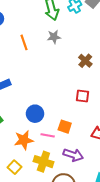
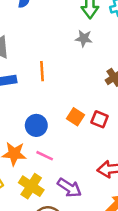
orange line: (24, 42) -> (42, 71), moved
orange square: (65, 127) -> (76, 117), moved

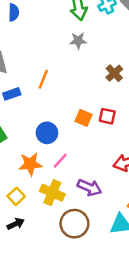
orange line: (42, 71) -> (43, 79), turned 36
pink line: (45, 156) -> (60, 161), turned -63

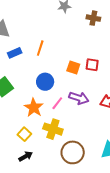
brown cross: (114, 73) -> (93, 18), moved, turned -32
orange line: (43, 79) -> (40, 48), moved
orange star: (30, 164) -> (34, 108), turned -30
purple arrow: (90, 188) -> (79, 98), moved

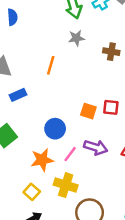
orange line: (40, 48) -> (51, 65), moved
orange star: (34, 108) -> (42, 160), turned 30

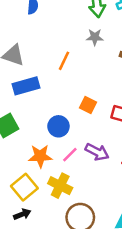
blue rectangle: (18, 95) -> (26, 86), size x1.5
orange square: (88, 111) -> (88, 105), moved
yellow square: (32, 192) -> (24, 187), size x1.5

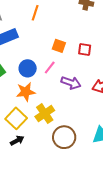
blue circle: (58, 126) -> (28, 68), moved
pink line: (70, 155) -> (50, 67), moved
yellow cross: (60, 186) -> (45, 114), turned 36

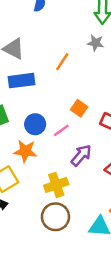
purple arrow: (71, 83) -> (81, 155), turned -84
yellow cross: (45, 114) -> (56, 185), moved

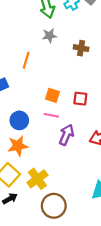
pink line: (61, 130) -> (51, 115), moved, turned 64
yellow cross: (56, 185) -> (37, 179), moved
brown circle: (55, 217) -> (54, 206), moved

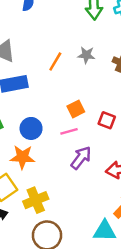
gray star: (49, 36) -> (86, 55), moved
orange square: (52, 95) -> (76, 109), turned 32
pink line: (51, 115) -> (69, 131), turned -40

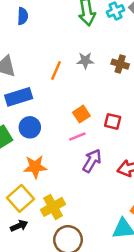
blue circle: (31, 128) -> (30, 127), moved

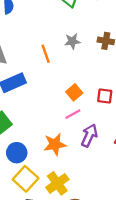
orange line: (56, 70) -> (46, 54), turned -36
blue circle: (30, 127) -> (17, 153), moved
orange star: (35, 167) -> (55, 144), moved

